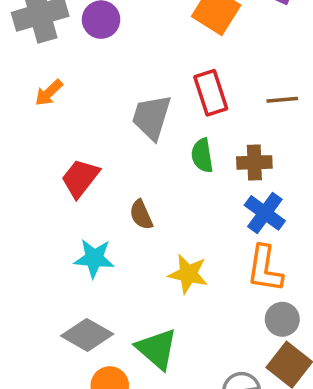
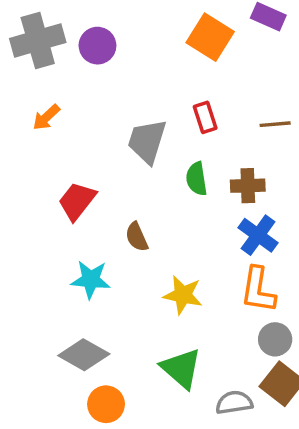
red rectangle: (211, 93) -> (205, 117), size x0.7
green triangle: (157, 349) -> (181, 368), moved

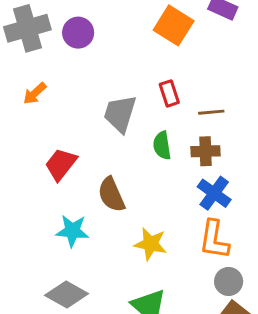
brown line: (275, 124) -> (211, 112), moved
brown semicircle: (137, 237) -> (111, 195), size x1.4

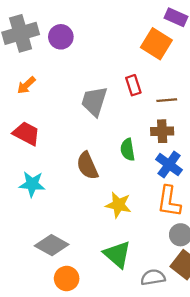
orange square: (174, 25) -> (156, 44), moved
green semicircle: (162, 145) -> (128, 150), moved
red trapezoid: (61, 164) -> (26, 133), moved, turned 80
cyan star: (72, 231) -> (32, 184), moved

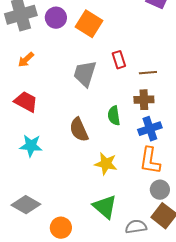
orange square: (156, 44) -> (89, 24), moved
blue cross: (169, 165) -> (150, 129), turned 35
gray diamond: (52, 245) -> (26, 205), moved

